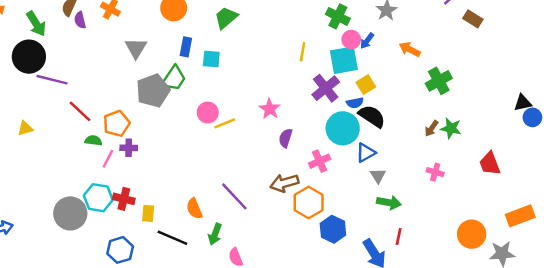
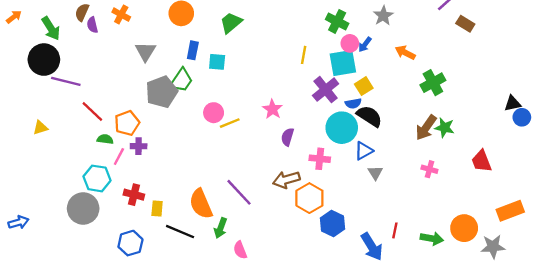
brown arrow: (431, 128) -> (426, 128), size x1.6
pink cross: (320, 161) -> (320, 159), turned 30
cyan hexagon: (98, 198) -> (97, 178), moved
green arrow: (389, 203) -> (432, 238), moved
orange semicircle: (194, 209) -> (201, 204), size x1.5

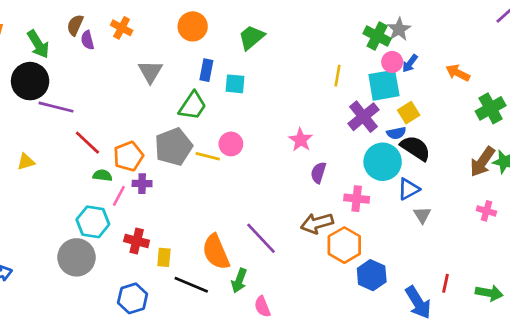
gray star: (383, 16) -> (399, 29), moved
gray pentagon: (162, 92) -> (174, 147), moved
yellow line: (230, 123) -> (208, 156), moved, turned 36

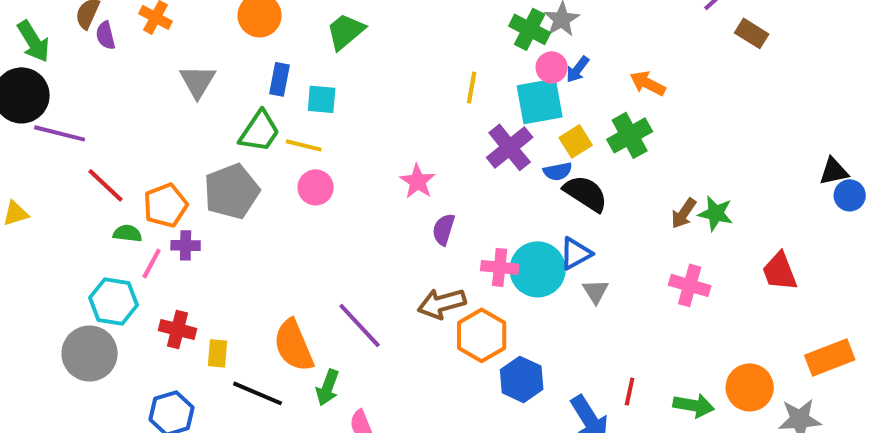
green cross: (491, 108) -> (630, 135), moved
yellow line: (208, 156) -> (304, 145), moved
cyan circle: (383, 162) -> (538, 269), moved
brown arrow: (482, 162) -> (684, 213), size x0.7
pink cross: (486, 211) -> (690, 285), size x1.4

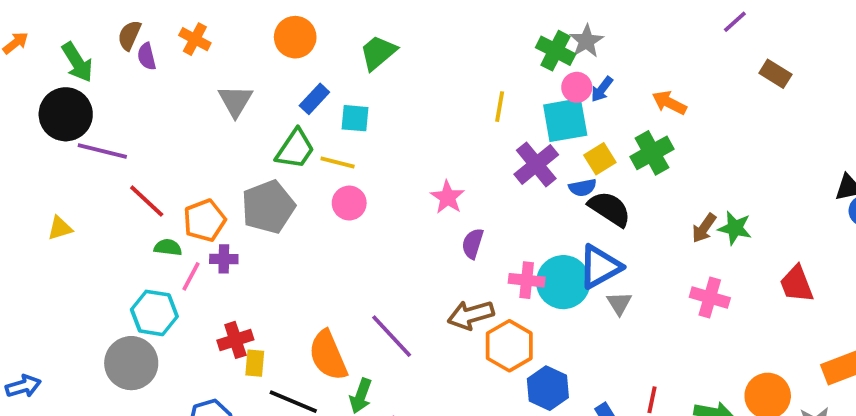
brown rectangle: (752, 33) -> (775, 74), moved
blue rectangle: (280, 79) -> (314, 99), turned 32
blue triangle: (576, 253) -> (600, 267), size x1.4
red cross: (178, 329) -> (235, 340), moved, turned -32

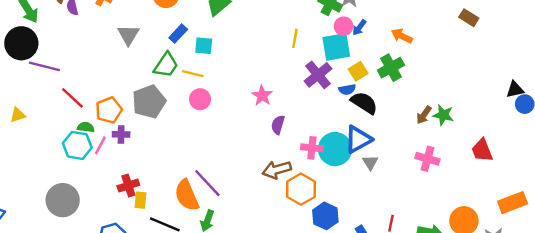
cyan hexagon: (154, 313) -> (77, 145), moved
purple line: (392, 336) -> (207, 183), moved

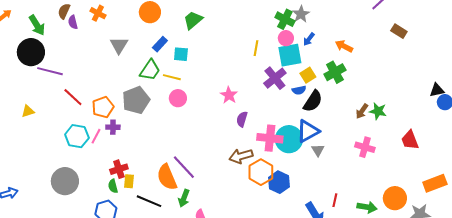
pink circle: (344, 26) -> (286, 38), moved
black semicircle: (364, 103) -> (313, 101), turned 90
green semicircle: (86, 127) -> (113, 186), moved, turned -112
pink cross: (312, 148) -> (270, 138), size x1.4
blue hexagon: (325, 216) -> (279, 182), moved

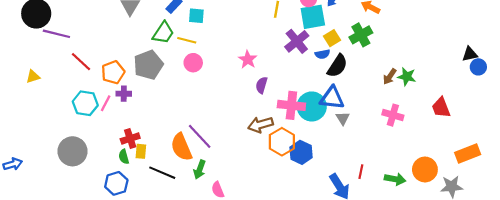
blue triangle: (308, 131) -> (332, 98), turned 35

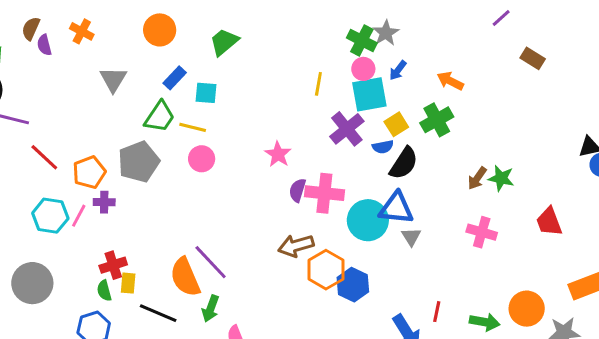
pink cross: (291, 105) -> (324, 193), moved

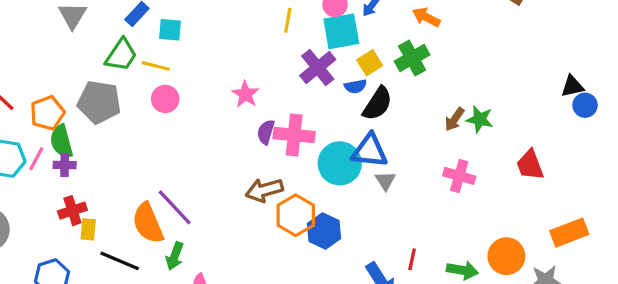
gray pentagon: (139, 162) -> (99, 102), turned 30
purple cross: (104, 202) -> (65, 165), moved
green semicircle: (104, 291) -> (61, 141), moved, size x1.5

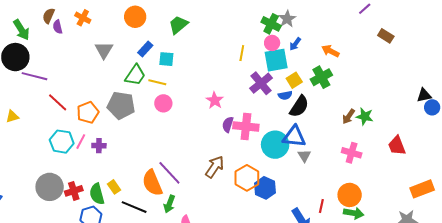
green semicircle: (61, 141) -> (97, 194), moved
brown arrow: (264, 190) -> (215, 167), moved, turned 140
red cross: (72, 211) -> (74, 191), moved
yellow rectangle: (88, 229) -> (114, 187), turned -40
orange circle: (506, 256) -> (350, 195), moved

